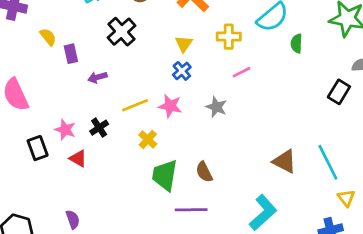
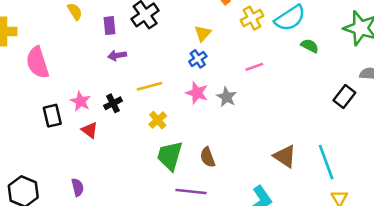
yellow cross: (229, 37) -> (252, 18), moved, turned -35
green semicircle: (296, 43) -> (310, 46), turned 108
purple rectangle: (71, 54) -> (110, 26), moved
pink star: (170, 106) -> (197, 93), moved

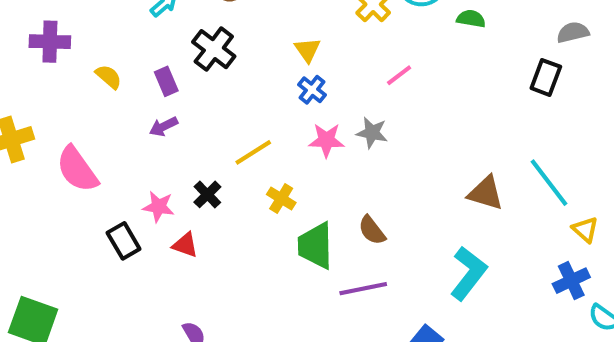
purple arrow: (117, 55) -> (164, 126), moved

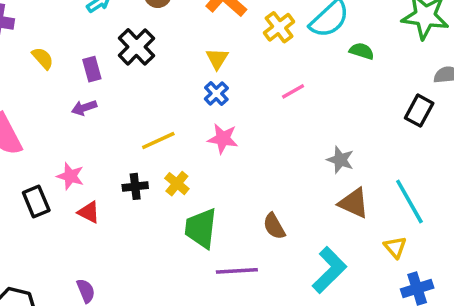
gray star: (372, 133) -> (340, 160), moved
black cross: (207, 194) -> (135, 186), moved, turned 30
brown semicircle: (372, 230) -> (274, 226), moved
yellow triangle: (585, 230) -> (395, 247), moved

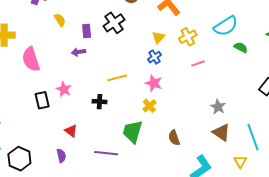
yellow cross: (279, 27) -> (188, 37), moved
yellow cross: (177, 184) -> (149, 106), moved
red triangle: (89, 212) -> (71, 131), moved
purple line: (237, 271) -> (106, 153), moved

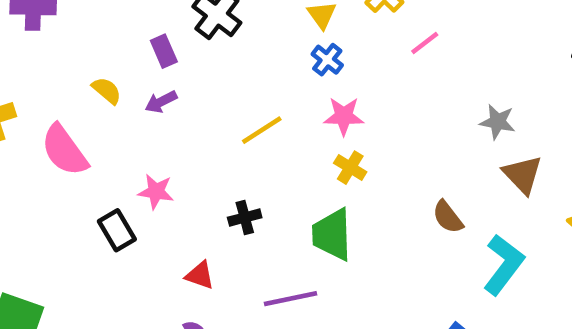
yellow semicircle: (60, 20) -> (107, 91), moved
black cross: (100, 102) -> (245, 218), moved
brown triangle: (221, 133) -> (523, 175), turned 30
brown semicircle: (174, 138) -> (448, 217), moved

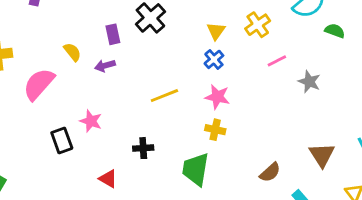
gray star: (498, 122) -> (309, 82), moved
pink semicircle: (64, 150) -> (39, 84), turned 66
yellow cross: (350, 168) -> (215, 130), turned -30
brown semicircle: (448, 217) -> (270, 172), turned -105

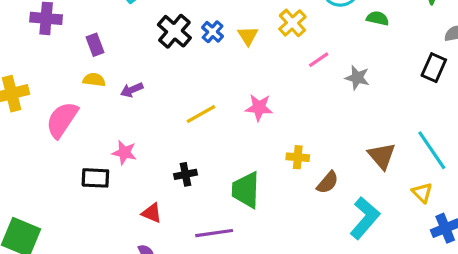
purple rectangle: (113, 34) -> (95, 45), moved
yellow semicircle: (72, 52) -> (94, 80), turned -36
blue cross: (214, 59) -> (213, 32), moved
yellow cross: (215, 130) -> (298, 157), moved
black rectangle: (62, 140) -> (95, 178), turned -60

